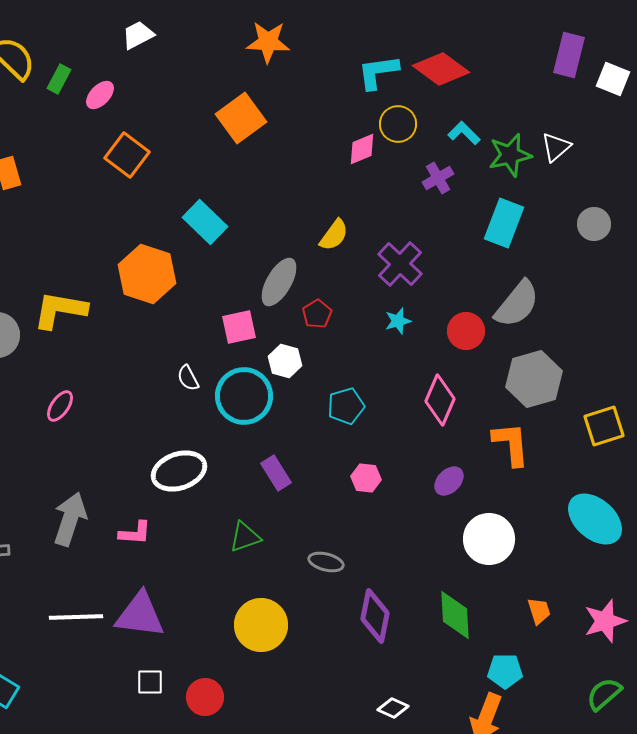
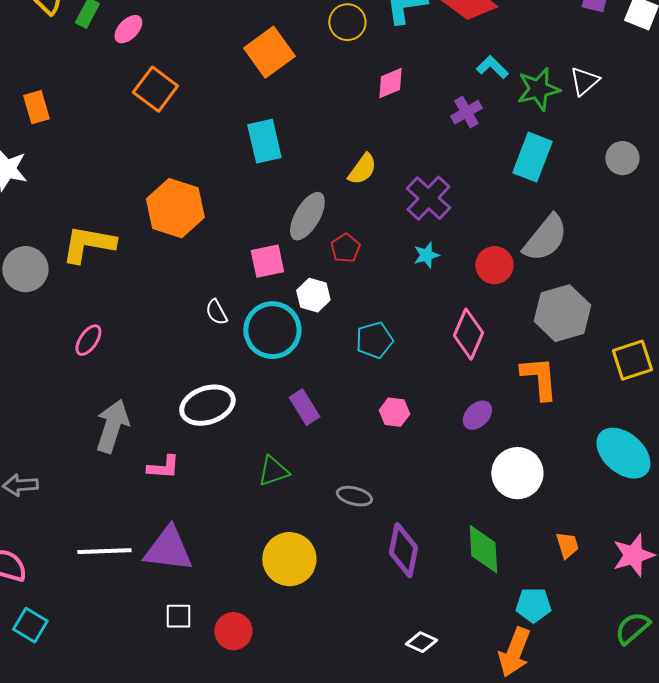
yellow circle: (398, 124) -> (347, 22), moved
cyan rectangle: (205, 222) -> (264, 141), moved, turned 33
gray arrow: (70, 519) -> (112, 426), moved

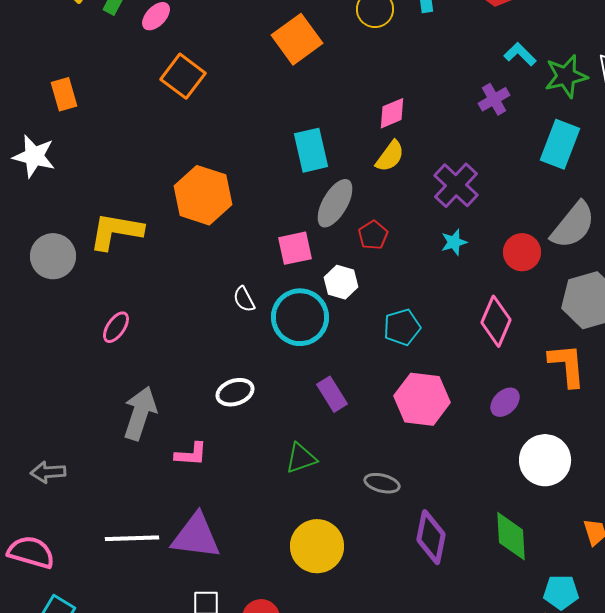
pink diamond: (390, 83) -> (392, 113), moved
cyan rectangle: (264, 141) -> (311, 150), moved
white ellipse: (207, 405) -> (235, 392), size x0.7
pink hexagon: (394, 412) -> (422, 399), size x1.8

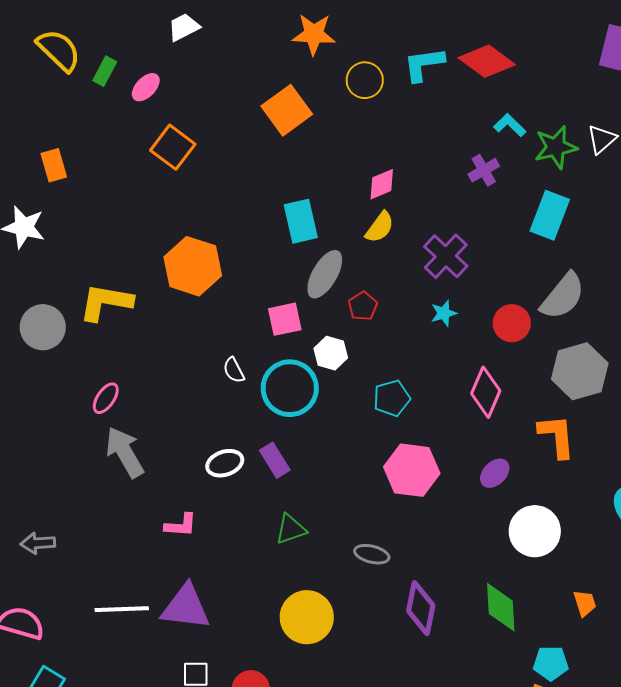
purple rectangle: (332, 394) -> (275, 460), moved
gray arrow: (140, 413) -> (125, 452), moved, turned -48

